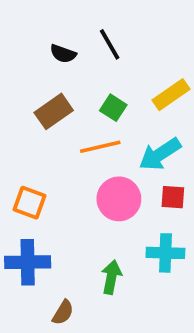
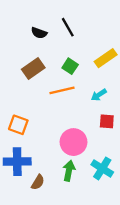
cyan arrow: (160, 154) -> (99, 95), size x0.6
pink circle: (119, 199) -> (73, 142), moved
cyan cross: (165, 253) -> (102, 168), moved, turned 30
brown semicircle: (63, 312) -> (38, 182), moved

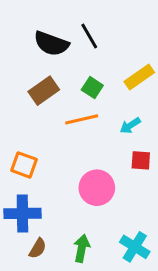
black semicircle: (39, 33) -> (51, 44), size x1.6
cyan cross: (102, 168) -> (135, 247), moved
green arrow: (69, 171) -> (82, 248), moved
brown semicircle: (38, 182) -> (38, 248), moved

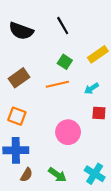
black semicircle: (51, 44) -> (21, 31), moved
brown rectangle: (44, 91) -> (19, 78), moved
green arrow: (82, 248) -> (57, 175), turned 114

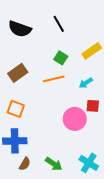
pink circle: (68, 132) -> (75, 119), moved

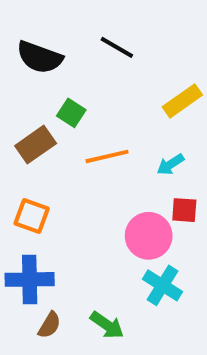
black line: (59, 24) -> (117, 47), turned -30
green square: (61, 58) -> (71, 113), moved
cyan cross: (89, 163) -> (163, 285), moved

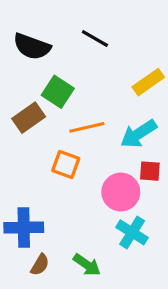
green square: (71, 113) -> (58, 92), size x1.4
cyan arrow: (170, 164) -> (139, 134), size x1.6
orange square: (32, 216) -> (66, 165), moved

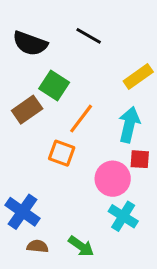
orange line: (87, 127) -> (81, 119), turned -40
cyan arrow: (139, 134) -> (129, 125), turned 136
blue cross: (24, 228) -> (23, 212), turned 36
brown semicircle: (40, 265) -> (38, 246), turned -115

